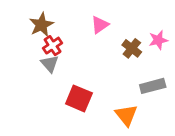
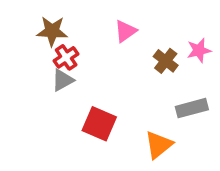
brown star: (41, 25) -> (52, 31), turned 30
gray triangle: (50, 64) -> (63, 80), turned 42
orange triangle: (126, 115) -> (159, 145), turned 30

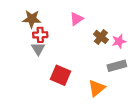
pink star: (199, 50) -> (119, 41), moved
red cross: (66, 57) -> (40, 35), turned 32
gray triangle: (63, 80) -> (38, 49), turned -32

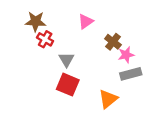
red cross: (40, 35) -> (45, 39), turned 32
pink star: (119, 41) -> (126, 55), moved
gray triangle: (38, 49) -> (66, 60), moved

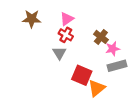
pink triangle: (86, 21) -> (67, 19), moved
red cross: (45, 39) -> (66, 35), moved
red square: (68, 85) -> (82, 75), moved

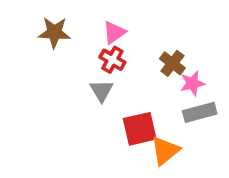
red square: (82, 75) -> (140, 129), turned -36

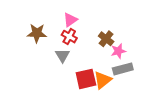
brown star: (54, 32) -> (37, 33), moved
orange triangle: (165, 151) -> (103, 80), moved

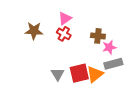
brown cross: (106, 39) -> (98, 36), turned -32
gray triangle: (63, 56) -> (58, 74), moved

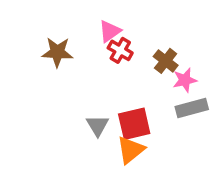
red cross: (64, 34) -> (120, 50), moved
brown cross: (98, 36) -> (166, 61), turned 32
orange triangle: (95, 74) -> (131, 150), moved

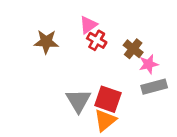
red square: (134, 124) -> (108, 99), turned 32
gray triangle: (98, 125) -> (78, 101), size x1.4

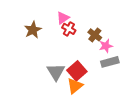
brown star: (46, 42) -> (33, 30), turned -30
red square: (108, 99) -> (77, 71), turned 30

